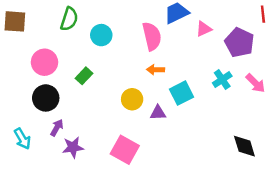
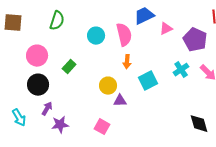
cyan circle: (101, 35) -> (96, 36), moved
orange arrow: (156, 70) -> (127, 62), turned -88
purple triangle: (158, 113) -> (120, 101), moved
pink square: (125, 150) -> (102, 127), size x0.7

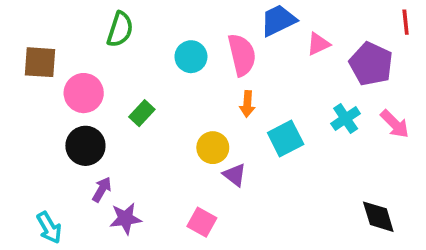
brown square: (13, 23) -> (40, 62), moved
purple triangle: (120, 101) -> (235, 175), turned 40
cyan arrow: (19, 118) -> (49, 228), moved

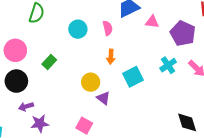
pink triangle: (318, 44) -> (152, 22), turned 32
pink semicircle: (242, 55) -> (108, 28), size x0.6
purple arrow: (102, 189) -> (26, 107), turned -136

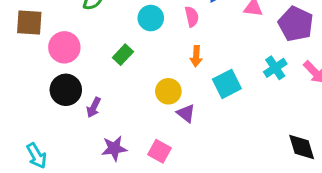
green rectangle: (49, 62) -> (123, 55), moved
purple arrow: (26, 107) -> (94, 107), moved, turned -48
purple star: (40, 123) -> (114, 148), moved

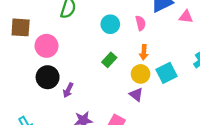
green rectangle: (123, 55) -> (109, 60), moved
yellow circle: (168, 91) -> (141, 74), moved

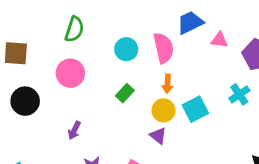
pink semicircle: (141, 23) -> (163, 48), size x1.6
pink circle: (46, 46) -> (70, 73), moved
black circle: (48, 77) -> (25, 101), moved

